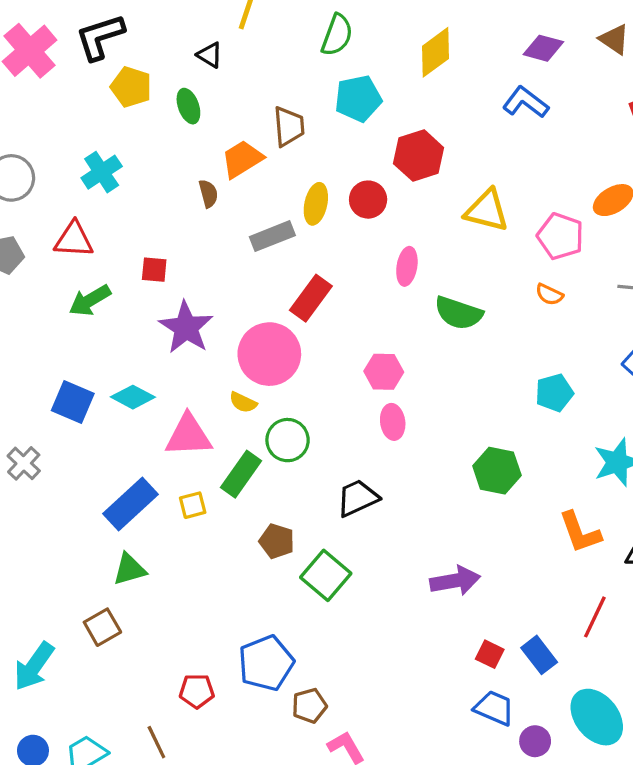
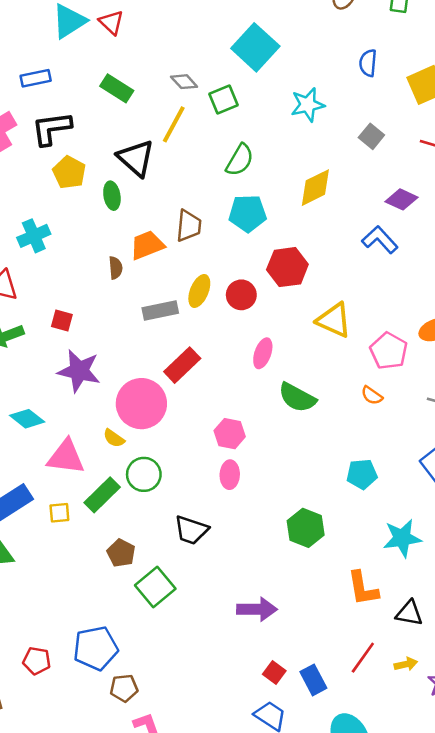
black triangle: (210, 55) -> (136, 158), size x1.8
purple star: (186, 327) -> (79, 371), turned -30
black trapezoid: (358, 498) -> (191, 530), turned -147

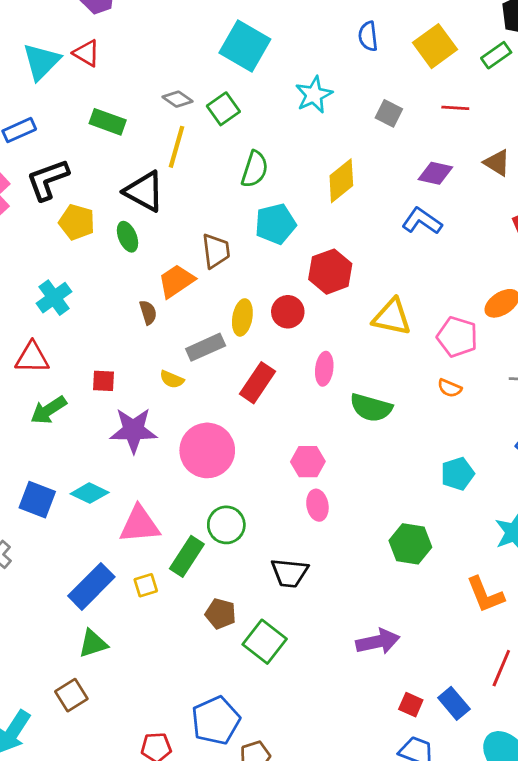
red rectangle: (182, 365) -> (257, 383), moved
yellow semicircle: (114, 438) -> (172, 379), moved

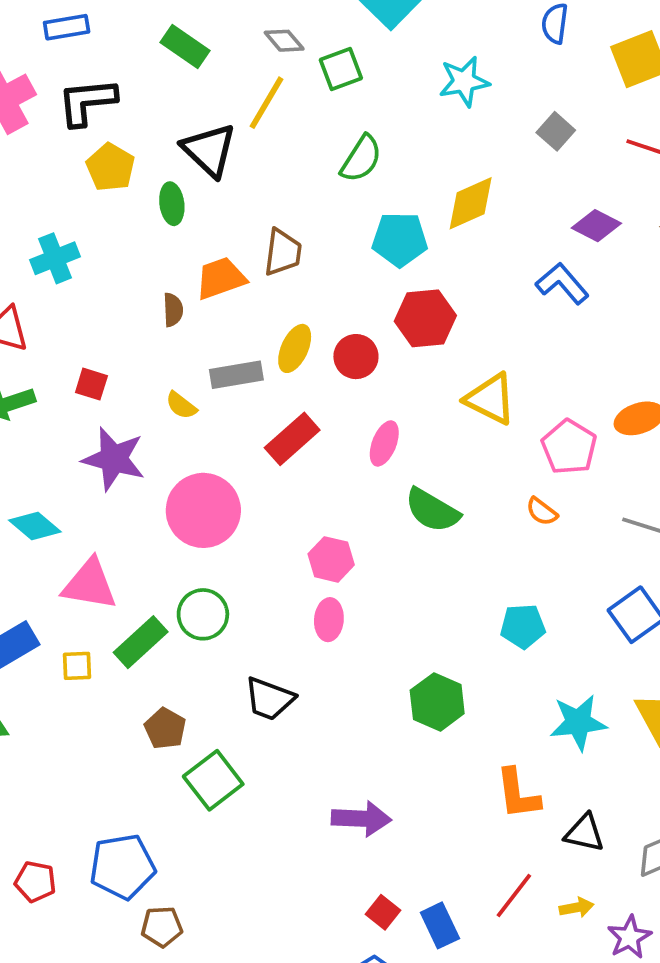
cyan pentagon: (275, 224) -> (400, 239), moved

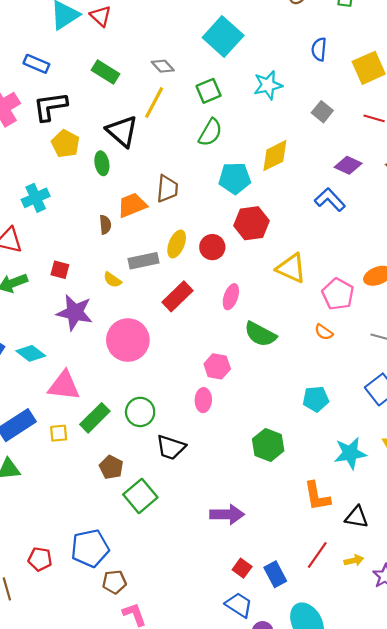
blue rectangle: (67, 27) -> (36, 64), turned 35
green square: (341, 69) -> (209, 91), moved
pink hexagon: (331, 559) -> (217, 366), moved
green circle: (203, 614) -> (140, 412), moved

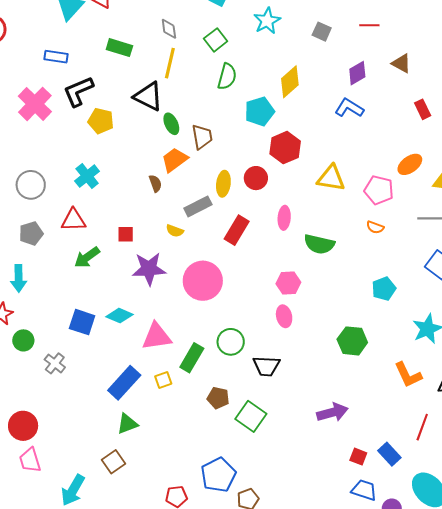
gray diamond: (163, 66) -> (169, 29), turned 50
green ellipse: (102, 163) -> (171, 124), moved
purple diamond: (348, 165) -> (357, 73), turned -40

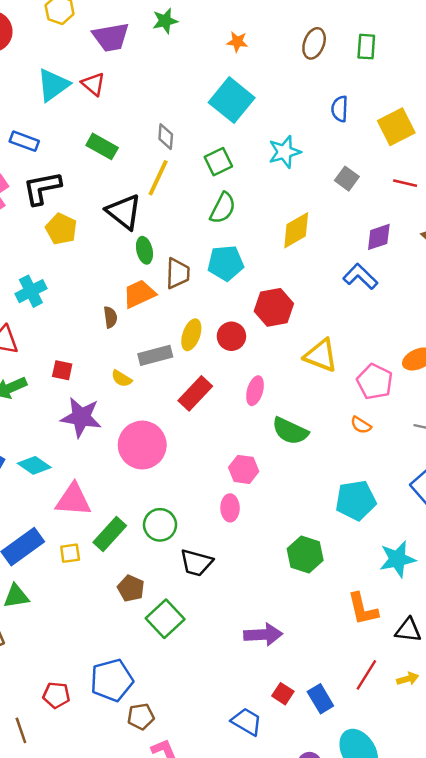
cyan pentagon: (260, 111) -> (226, 263), moved
cyan pentagon: (384, 289) -> (356, 500), size x1.4
blue trapezoid: (364, 490) -> (247, 722), moved

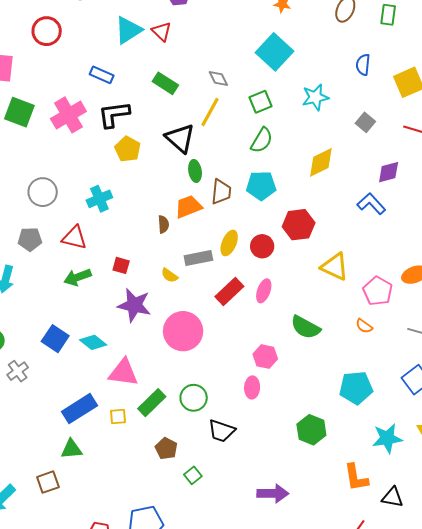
gray diamond: (166, 137) -> (218, 78), turned -35
pink ellipse: (255, 391) -> (264, 291), moved
green square: (165, 619) -> (193, 475), size x0.6

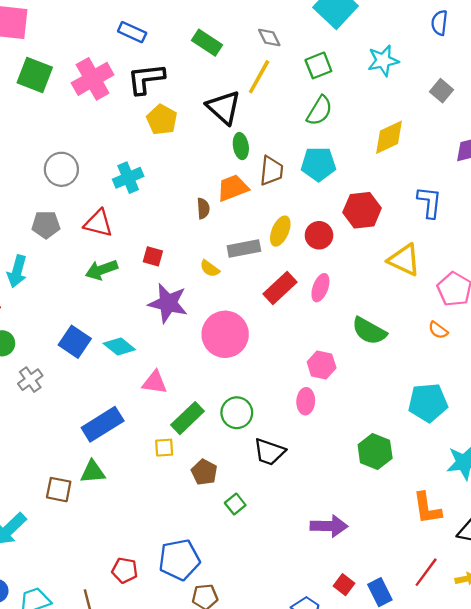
blue L-shape: (371, 204) -> (429, 202), moved, turned 48
pink triangle: (123, 373) -> (155, 382), size x0.7
yellow square: (118, 416) -> (164, 448), moved
brown square: (48, 482) -> (59, 490), moved, turned 30

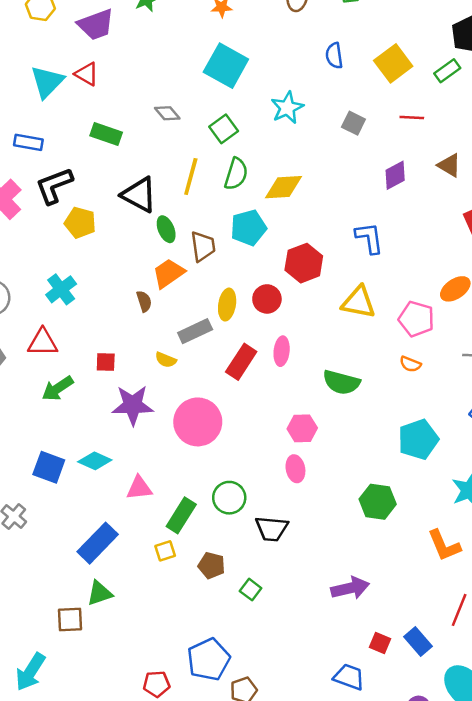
yellow line: (259, 77) -> (191, 177), moved
yellow diamond: (389, 137) -> (283, 187), moved, turned 36

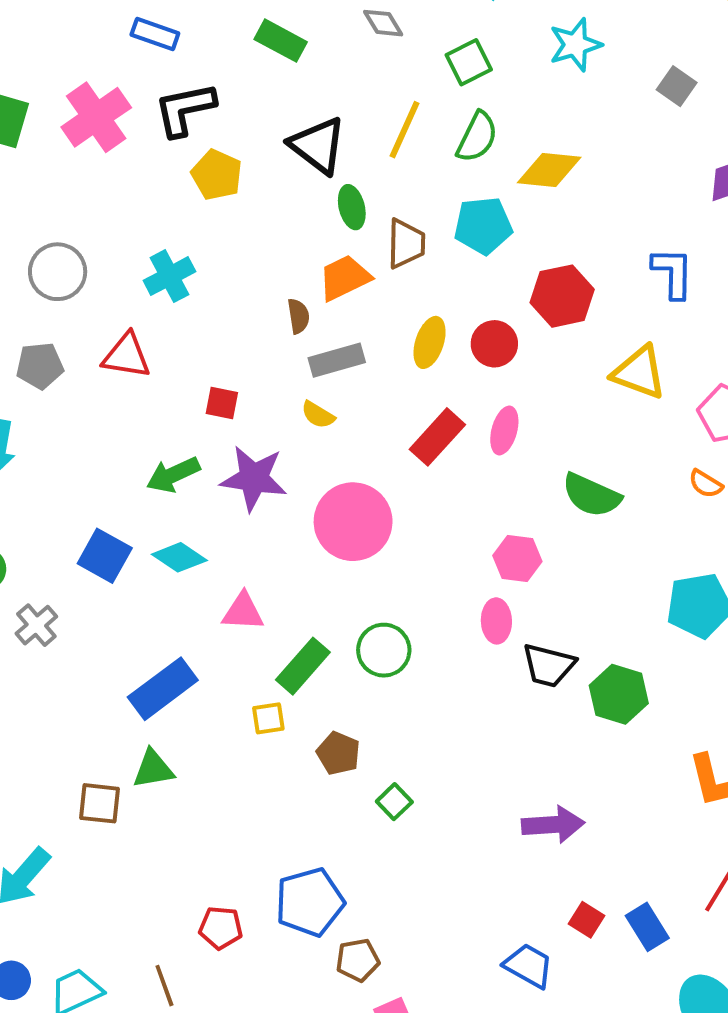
gray rectangle: (195, 331) -> (337, 360), moved
green arrow: (58, 388) -> (173, 475), moved
black trapezoid: (272, 529) -> (549, 665), moved

